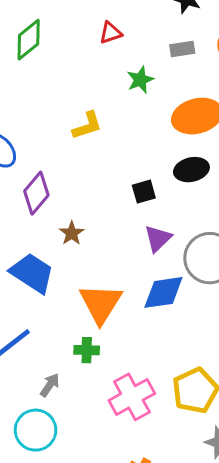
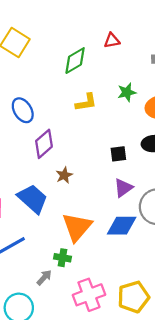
green diamond: (29, 40) -> (75, 61), moved
green star: (140, 80) -> (127, 92), moved
gray arrow: (50, 385) -> (44, 277), moved

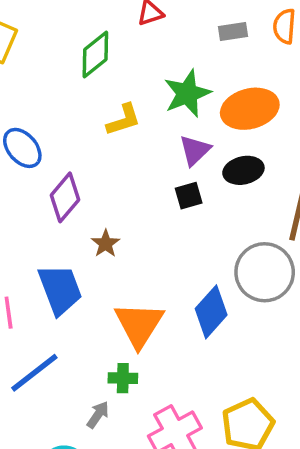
green star: (127, 92) -> (187, 94), size x1.5
purple triangle: (123, 188) -> (195, 150), moved
blue trapezoid: (33, 199) -> (60, 289), turned 36
blue diamond: (122, 226) -> (211, 312), turned -40

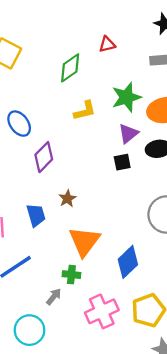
brown star: (106, 244) -> (67, 199), moved
blue trapezoid: (60, 289) -> (36, 215), size x0.7
blue diamond: (211, 312) -> (128, 262), moved

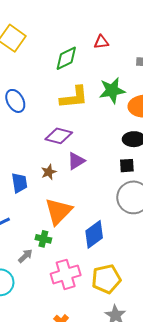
yellow L-shape: (85, 111) -> (74, 97), size x1.4
purple triangle: (128, 134) -> (76, 161), moved
purple diamond: (44, 157) -> (59, 136), moved, turned 52
black square: (122, 162) -> (127, 166), moved

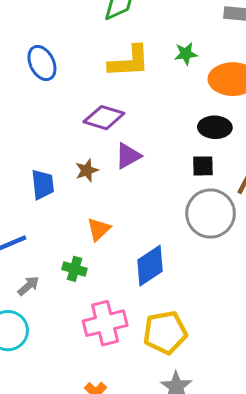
green star: (112, 90) -> (186, 54), size x0.6
orange triangle: (58, 211) -> (99, 229), size x0.6
gray arrow: (25, 256) -> (28, 286), moved

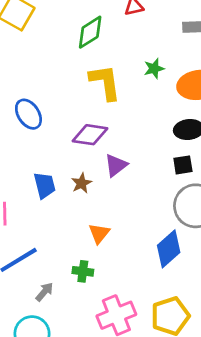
yellow L-shape: (129, 62) -> (105, 82), turned -87
blue ellipse: (42, 63) -> (28, 114), moved
blue trapezoid: (43, 185) -> (45, 185), moved
blue diamond: (150, 266) -> (169, 249), moved

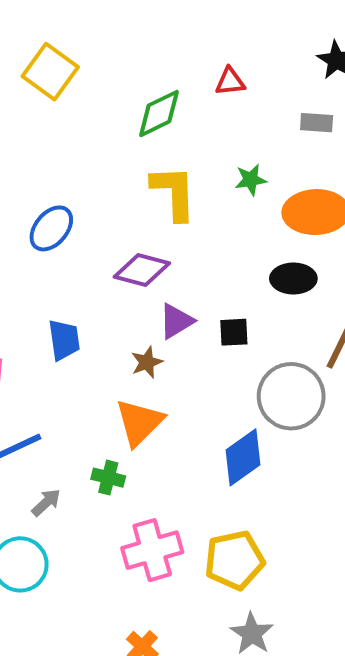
blue ellipse: (28, 114) -> (51, 228), turned 68
black square: (183, 165) -> (234, 332), moved
brown star: (81, 183) -> (147, 362), moved
orange triangle: (99, 233) -> (139, 422), size x1.5

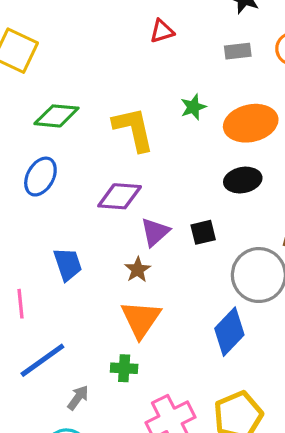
green diamond: (159, 113) -> (56, 116), moved, turned 42

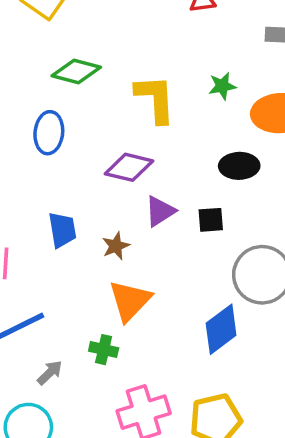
blue ellipse: (40, 177) -> (49, 133), turned -33
black ellipse: (243, 180) -> (239, 166), moved
brown star: (138, 270) -> (116, 246), moved

